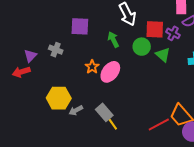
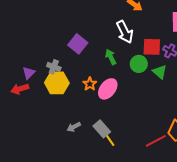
purple square: (80, 26) -> (78, 44), turned 36
yellow hexagon: (59, 98) -> (57, 83), moved

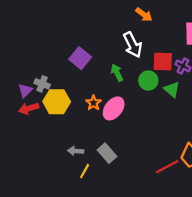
gray cross: (54, 67) -> (42, 84), moved
red arrow: (20, 89) -> (29, 108), moved
gray arrow: (74, 127) -> (76, 151), turned 32
yellow line: (110, 140) -> (85, 171), moved, turned 64

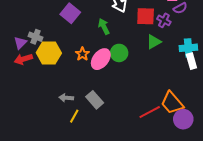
green circle: (148, 81) -> (119, 53), moved
green triangle: (172, 89) -> (154, 42), turned 49

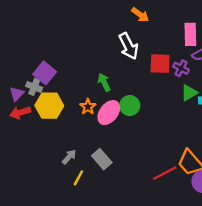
purple square: (70, 13) -> (45, 73), moved
green arrow: (104, 26) -> (104, 82), moved
green triangle: (154, 42) -> (189, 93), moved
gray arrow: (66, 98) -> (69, 157), turned 128

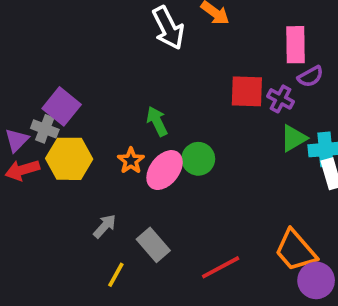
white arrow: (129, 46) -> (168, 28), moved
gray arrow: (69, 157) -> (105, 226), moved
red line: (165, 173) -> (221, 267), moved

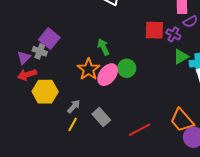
yellow hexagon: (69, 159) -> (45, 92), moved
orange star: (131, 161) -> (89, 69), size x1.5
yellow line: (116, 275) -> (73, 124), moved

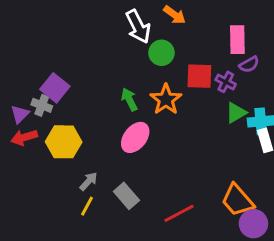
green circle: (127, 68) -> (161, 53), moved
orange star: (89, 69) -> (166, 100), moved
yellow hexagon: (45, 92) -> (64, 142), moved

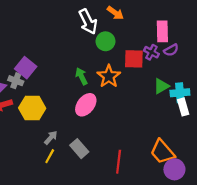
purple cross: (226, 82) -> (151, 52), moved
red line: (179, 213) -> (119, 162), turned -55

